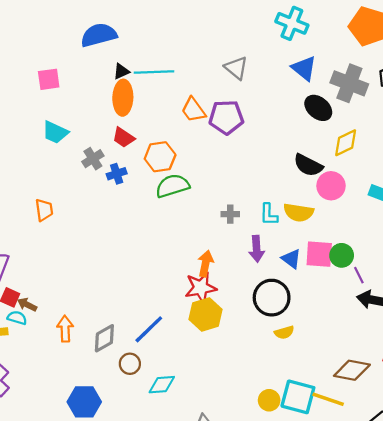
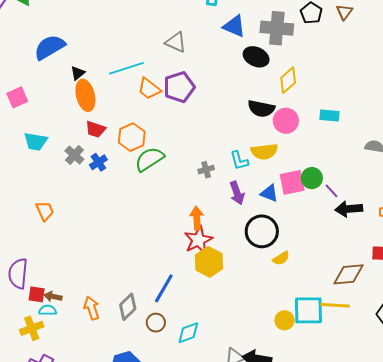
cyan line: (154, 72) -> (127, 68), moved

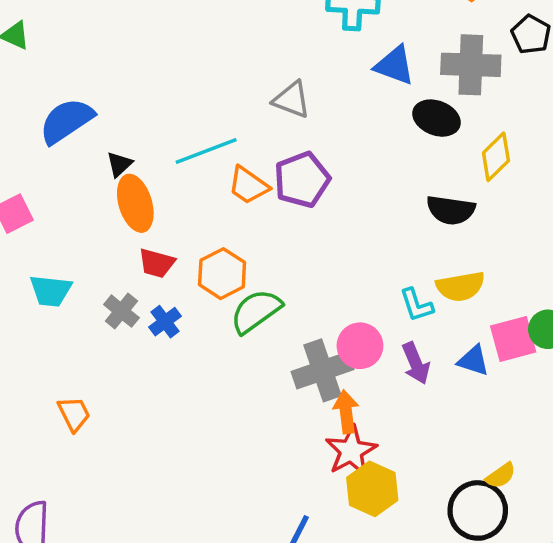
pink circle: (286, 121) -> (360, 346), moved
gray cross: (206, 170) -> (323, 370), moved, size x2.0
black circle: (262, 231) -> (478, 510), moved

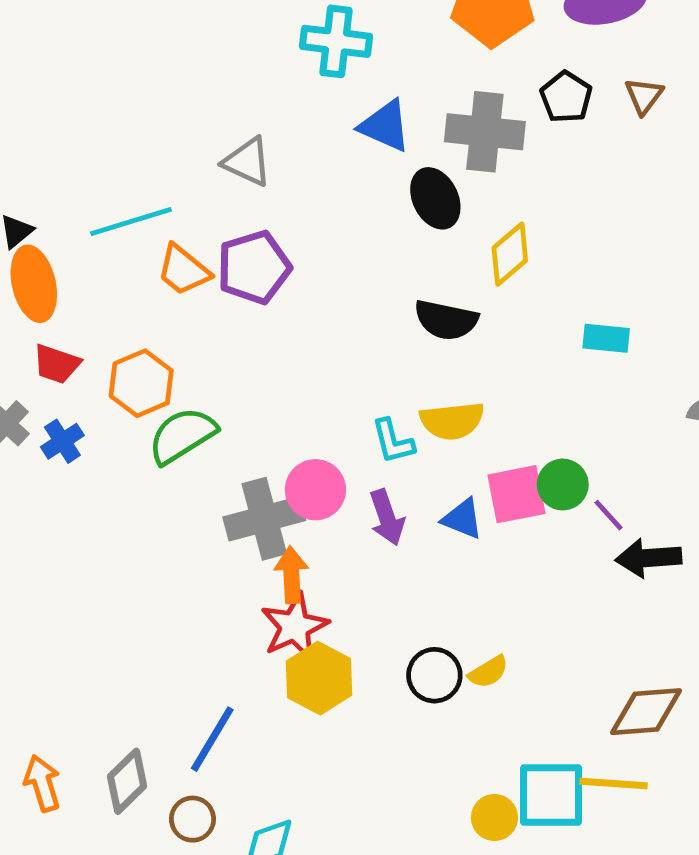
black ellipse: (437, 118) -> (435, 198), turned 39
black circle: (478, 510) -> (434, 675), moved, size x0.7

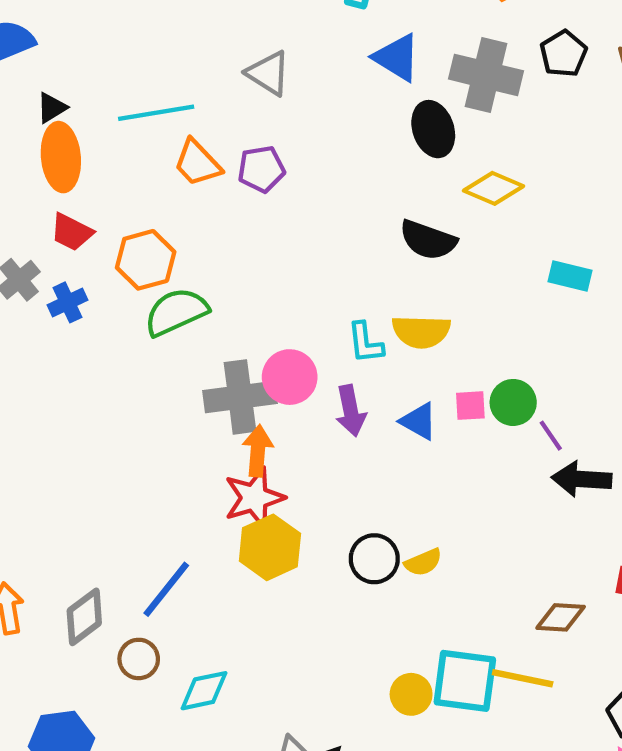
yellow diamond: (510, 254) -> (494, 188), turned 56
purple pentagon: (254, 267) -> (261, 169), size x0.7
pink square: (517, 494) -> (470, 406), size x0.6
brown diamond: (646, 712) -> (561, 617), size x0.7

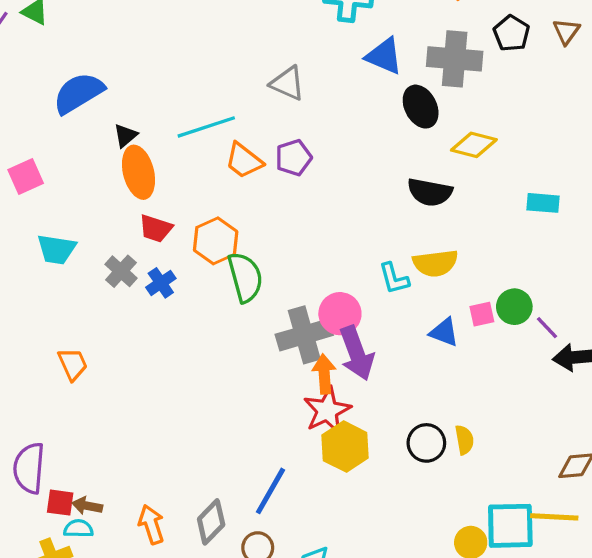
green semicircle: (176, 312) -> (245, 277), turned 108
purple arrow: (351, 411) -> (357, 353), moved, size x1.4
yellow semicircle: (423, 562) -> (464, 440), turned -68

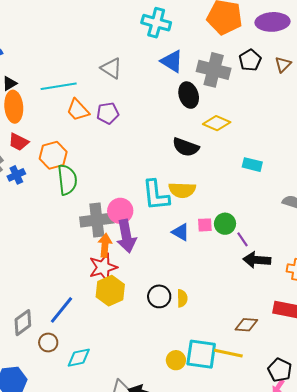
cyan L-shape: (394, 278) -> (156, 195), size x1.6

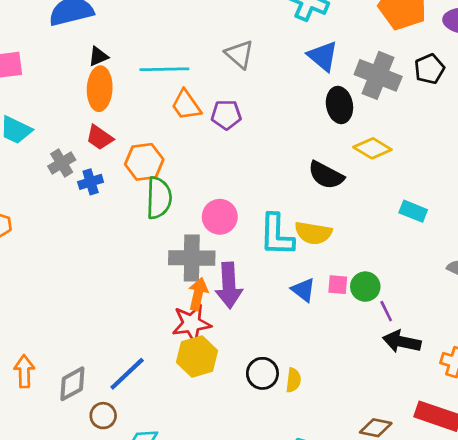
pink circle: (120, 211) -> (220, 217), moved

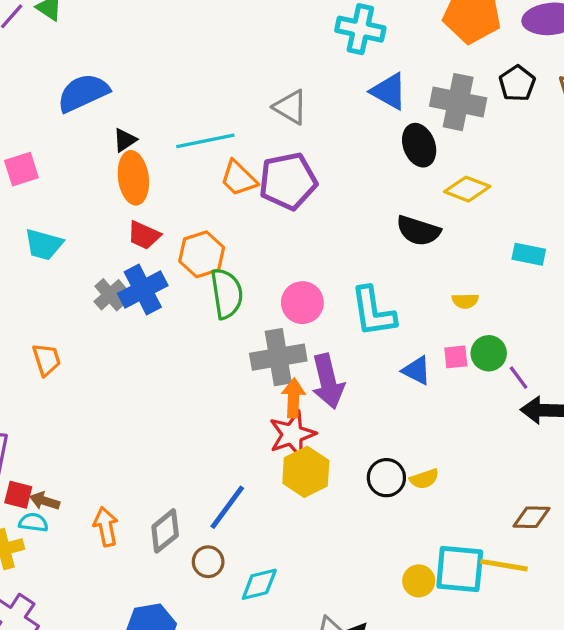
purple pentagon: (226, 115) -> (288, 181), size x1.6
gray cross: (62, 163) -> (110, 295), moved
blue cross: (91, 182) -> (143, 289), size x1.6
yellow semicircle: (313, 233) -> (465, 301), moved, size x0.6
yellow semicircle: (293, 380) -> (424, 479), turned 75

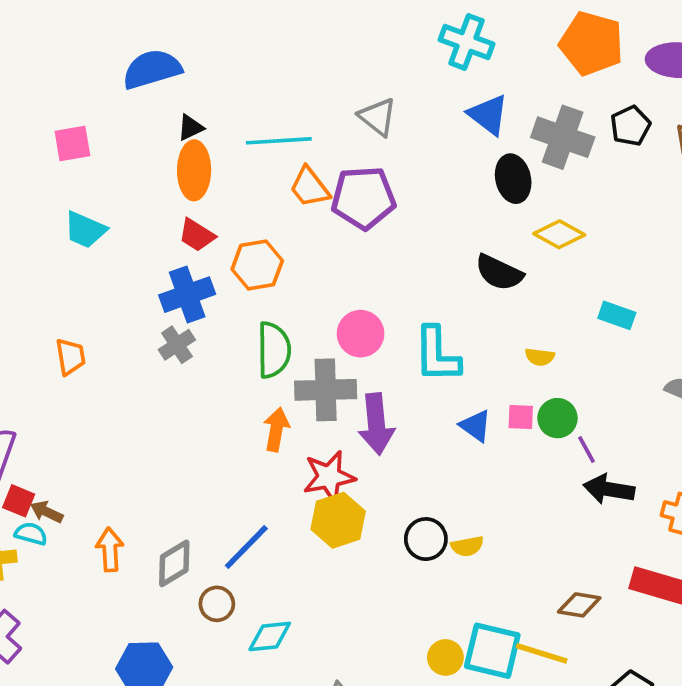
green semicircle: (227, 294) -> (274, 350), moved
gray cross: (110, 295) -> (177, 345), moved
orange arrow: (294, 398) -> (276, 429), moved

